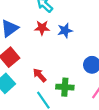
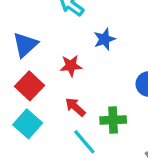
red star: (42, 28) -> (71, 66), moved

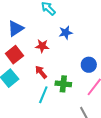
cyan line: (84, 142) -> (43, 95), turned 54

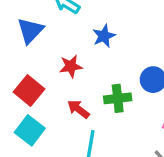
blue triangle: (16, 28) -> (30, 31), moved
green cross: (63, 84) -> (118, 98), moved

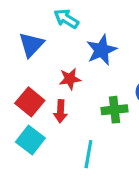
blue star: (104, 36) -> (102, 50), size x1.4
red arrow: (78, 109) -> (61, 111), moved, turned -125

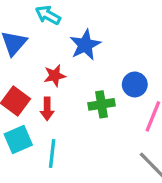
cyan square: (30, 140) -> (18, 140), turned 32
cyan line: (88, 154) -> (52, 153), moved

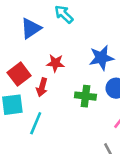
blue star: (85, 45) -> (101, 58), moved

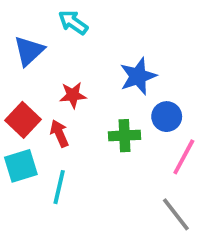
red arrow: (42, 87) -> (59, 133), turned 150

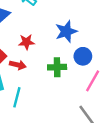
red arrow: (59, 133) -> (18, 65), turned 126

